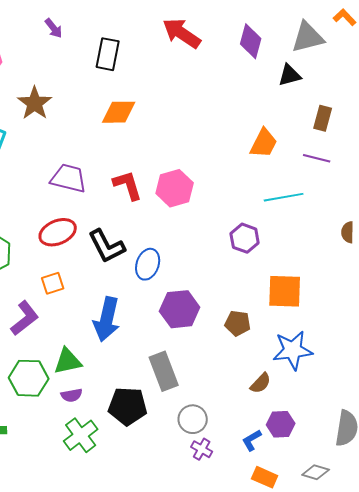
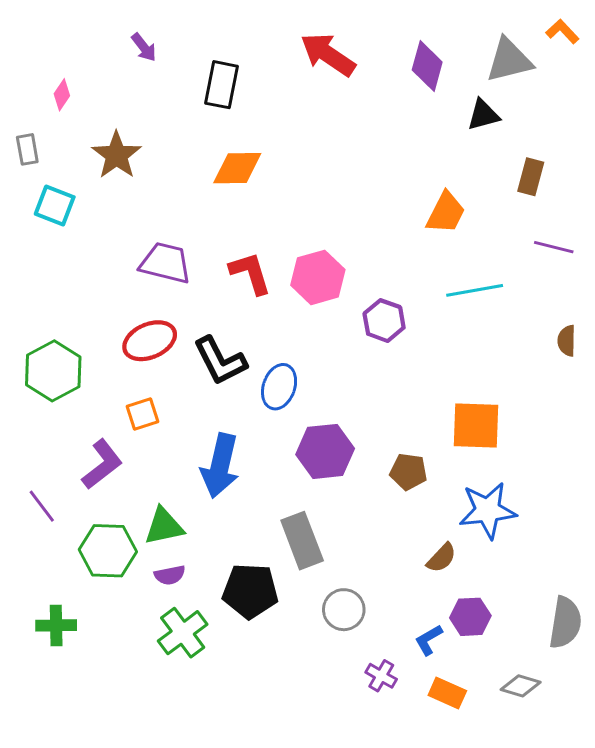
purple line: (317, 158) -> (554, 247), moved
purple hexagon: (245, 238) -> (384, 321), moved
purple cross: (202, 449) -> (381, 676), moved

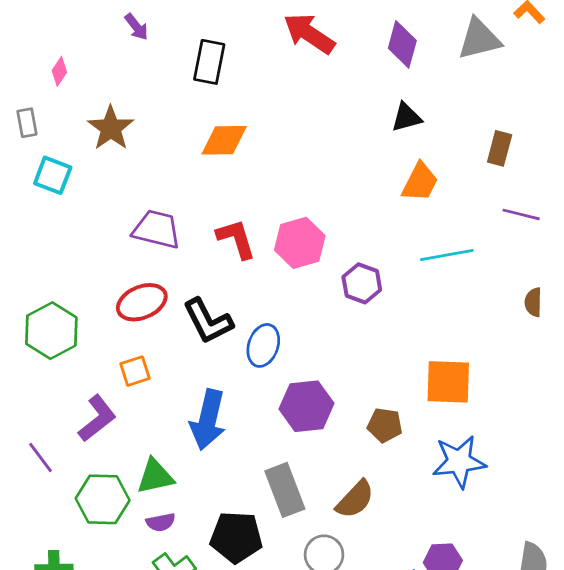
black triangle: (483, 115) -> (406, 117), moved
brown semicircle: (442, 558) -> (355, 499), moved, size x1.4

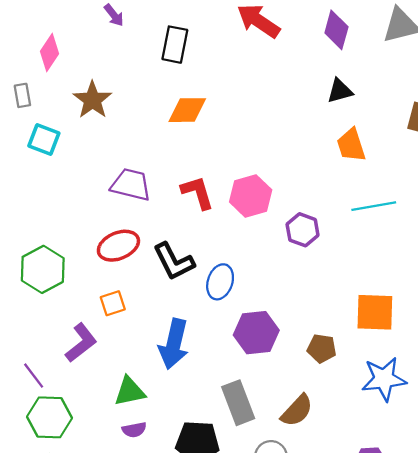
pink diamond: (59, 71) -> (49, 52), size x1.5
orange trapezoid: (420, 182) -> (351, 145), turned 135
green hexagon: (103, 499) -> (49, 417), moved

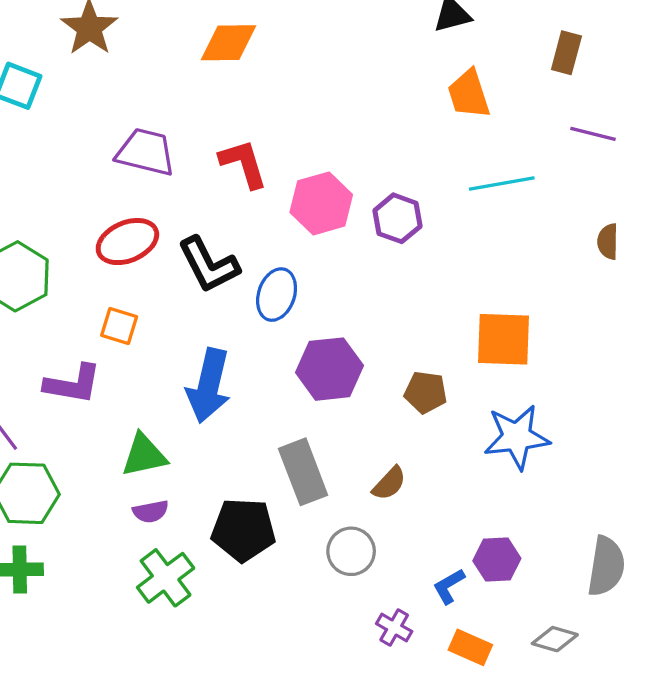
pink hexagon: (251, 196) -> (321, 203), moved
orange square: (113, 303) -> (119, 326), turned 35
purple L-shape: (81, 343) -> (73, 384), turned 48
brown semicircle: (297, 411) -> (389, 483), size x0.7

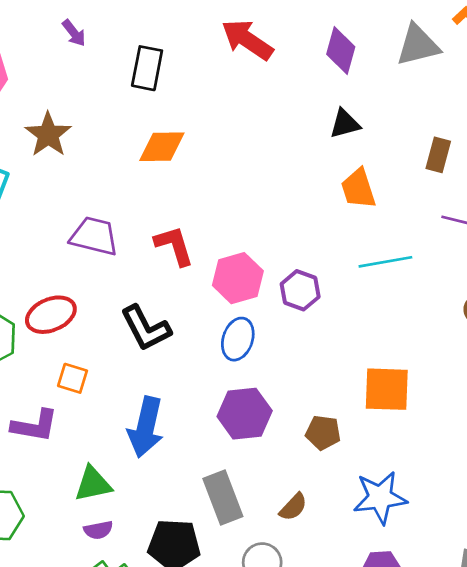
red ellipse: (127, 242) -> (51, 315), moved
blue ellipse: (277, 295) -> (238, 339), moved
blue star: (517, 437) -> (380, 498), moved

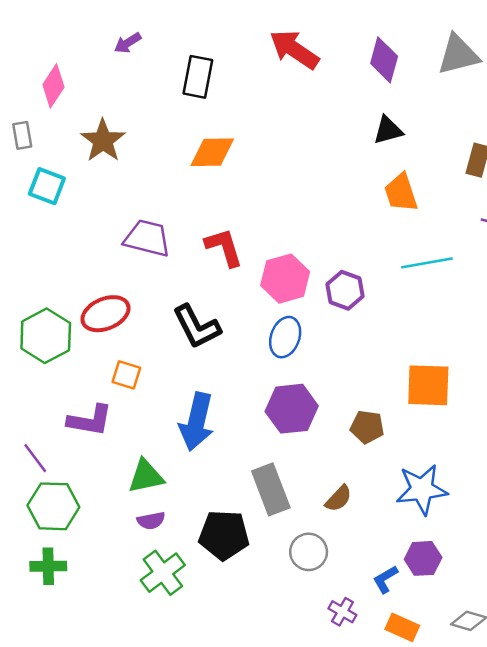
purple arrow: (74, 33) -> (128, 43), turned 96

